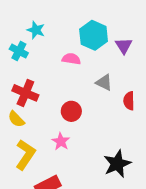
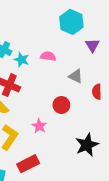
cyan star: (36, 30) -> (22, 60), moved
cyan hexagon: (94, 35) -> (71, 22), moved
red circle: (71, 111) -> (61, 105), moved

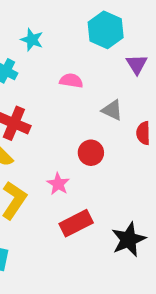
cyan star: (22, 60) -> (32, 40), moved
black star: (87, 145) -> (129, 240), moved
red rectangle: (28, 164) -> (76, 223), moved

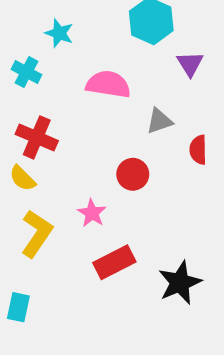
pink semicircle: (71, 81) -> (108, 84), size x1.5
gray triangle: (112, 110) -> (159, 121), turned -45

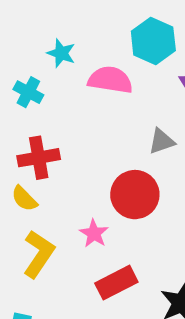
pink semicircle: (108, 84) -> (110, 80), moved
red cross: (37, 137) -> (39, 158), turned -33
red circle: (133, 174) -> (135, 195), size x1.5

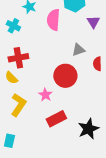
pink semicircle: (110, 80) -> (53, 20), turned -95

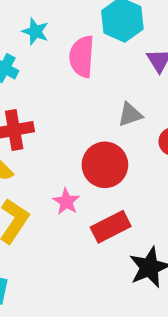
red rectangle: (56, 119) -> (111, 227), moved

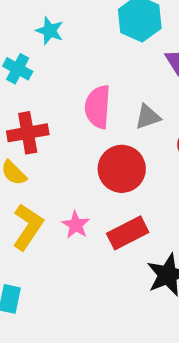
pink semicircle: (82, 57) -> (98, 107), moved
pink star: (66, 202) -> (76, 225), moved

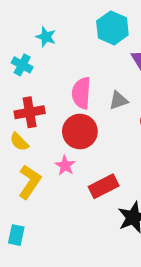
red circle: (122, 169) -> (80, 132), moved
pink star: (76, 225) -> (65, 166), moved

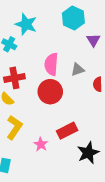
cyan star: (46, 37) -> (26, 24), size x1.5
pink star: (65, 166) -> (41, 144), moved

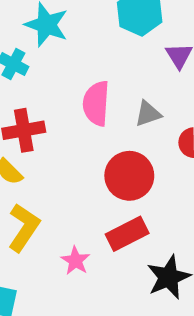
red circle: (50, 92) -> (129, 176), moved

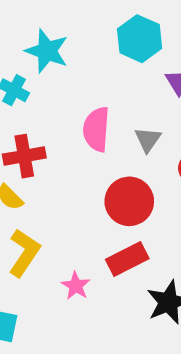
gray triangle: (148, 114) -> (148, 140), turned -36

